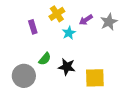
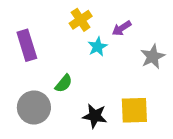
gray star: (109, 22) -> (153, 57), moved
purple rectangle: (33, 27) -> (27, 45), moved, size x1.5
black star: (67, 67) -> (95, 116), moved

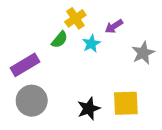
purple rectangle: (27, 45) -> (25, 65), moved, turned 76
green semicircle: (64, 83) -> (60, 40), moved
black star: (95, 116) -> (89, 109), turned -30

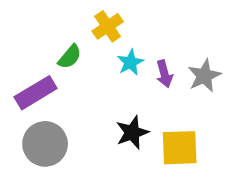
purple arrow: (114, 26) -> (164, 74), moved, turned -72
green semicircle: (60, 40) -> (70, 57), moved
black star: (89, 109) -> (132, 133), moved

